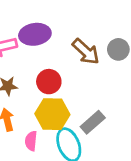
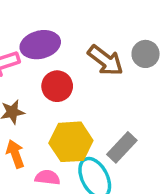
red circle: (49, 82) -> (57, 86), moved
pink semicircle: (31, 141) -> (47, 177), turned 96

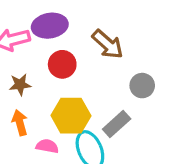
gray circle: (146, 54) -> (142, 86), moved

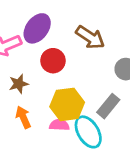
purple ellipse: (50, 26) -> (37, 28), turned -36
pink semicircle: (47, 146) -> (59, 125), moved

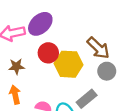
brown arrow: (90, 37) -> (98, 48), moved
yellow hexagon: (67, 104) -> (68, 64), moved

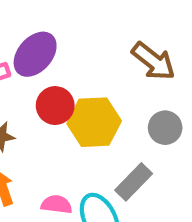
brown arrow: (98, 48) -> (153, 61), moved

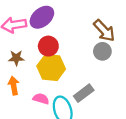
yellow hexagon: (94, 122) -> (51, 67), moved
gray circle: (165, 128) -> (102, 51), moved

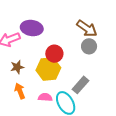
purple ellipse: (42, 17) -> (32, 28), turned 60
red circle: (48, 46) -> (54, 54), moved

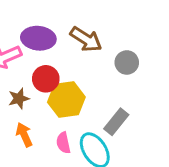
brown arrow: (87, 28) -> (86, 39), moved
red circle: (54, 54) -> (46, 79), moved
pink semicircle: (45, 97) -> (63, 143), turned -104

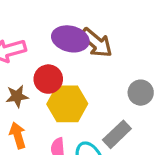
purple ellipse: (38, 38) -> (70, 39), moved
gray circle: (127, 62) -> (141, 93), moved

